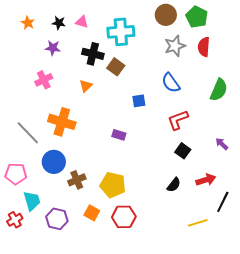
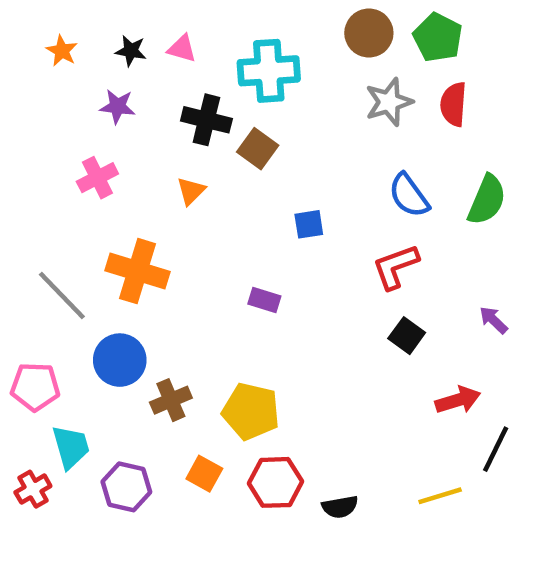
blue semicircle: (171, 83) -> (409, 195), moved
black semicircle: (174, 185) -> (340, 507), moved, turned 42

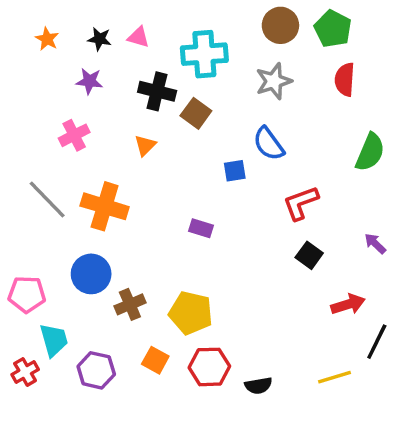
gray star: (389, 102) -> (274, 81), moved
blue semicircle: (409, 195) -> (269, 144), moved
gray line: (62, 296) -> (47, 200), moved

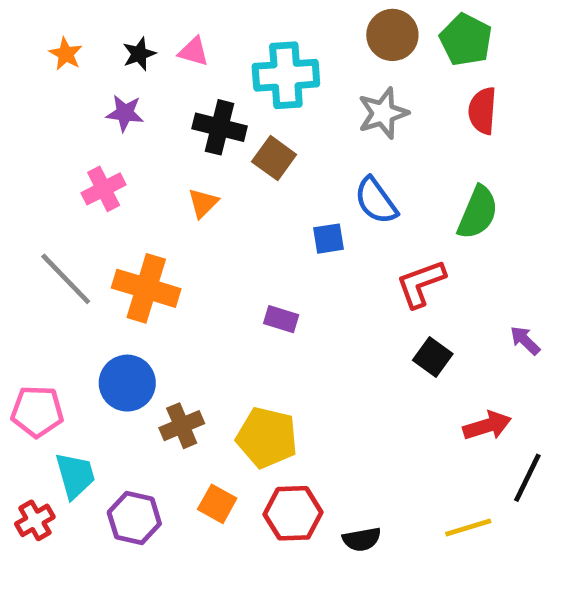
black star: (100, 39) -> (139, 54), turned -30
green semicircle: (370, 152) -> (478, 213), moved

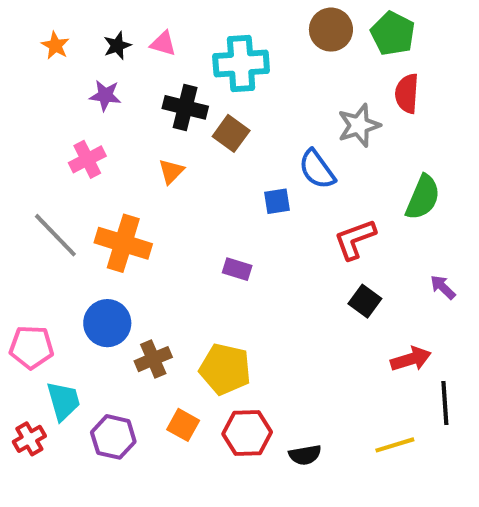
gray star: (383, 113) -> (359, 125), moved
green semicircle: (478, 213) -> (423, 197), moved
black line: (527, 478) -> (445, 403), turned -30

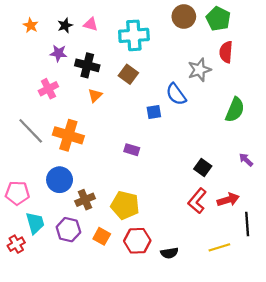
black cross: (185, 107) -> (87, 65), moved
red L-shape: (355, 239) -> (197, 201), moved, turned -30
purple hexagon: (113, 437) -> (68, 230), moved

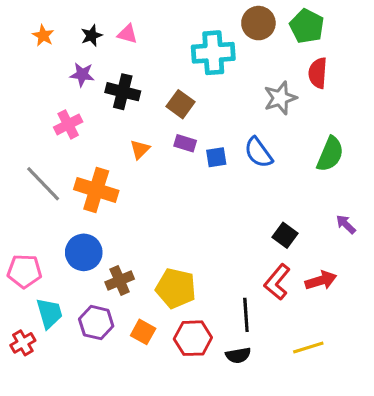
cyan cross: (134, 35) -> (213, 53), moved
blue semicircle: (176, 94) -> (258, 153), moved
orange triangle: (95, 95) -> (140, 149), moved
purple rectangle: (132, 150) -> (185, 143), moved
black line: (247, 224) -> (246, 315), moved

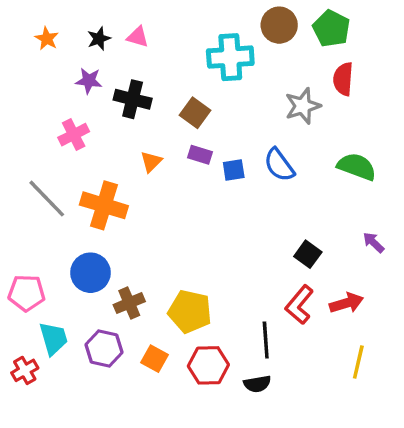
green semicircle: (330, 154) -> (357, 167), turned -93
yellow line: (308, 348) -> (358, 362), moved, turned -60

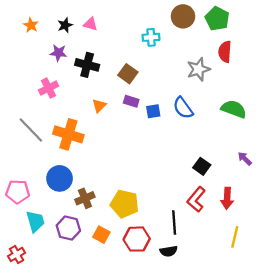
cyan cross: (230, 57) -> (151, 37), size x0.6
red arrow: (347, 303) -> (227, 198), turned 110
red cross: (25, 370) -> (17, 254), moved

